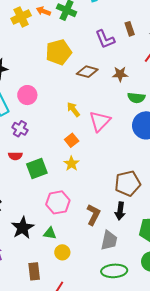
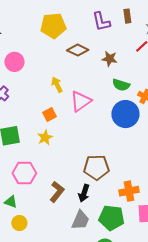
gray trapezoid: (109, 240) -> (80, 220), moved

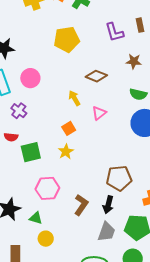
brown diamond: (78, 50) -> (96, 76), moved
brown star: (110, 59) -> (134, 61), moved
pink triangle: (81, 101) -> (99, 113), size x0.7

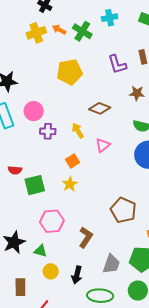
purple cross: (19, 111) -> (48, 131), moved, turned -35
brown pentagon: (119, 178) -> (123, 210), turned 30
black arrow: (108, 205) -> (77, 275), moved

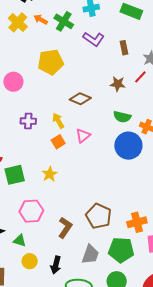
yellow cross: (36, 33) -> (18, 22), turned -30
purple L-shape: (117, 64) -> (94, 39), moved, turned -40
pink circle: (34, 111) -> (13, 82), moved
orange square: (73, 161) -> (58, 142), moved
brown pentagon: (123, 210) -> (99, 216), moved

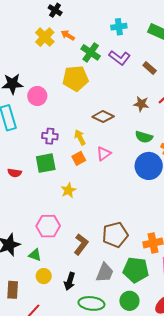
green cross: (64, 21) -> (91, 52), moved
brown rectangle: (124, 48) -> (150, 68), turned -40
green square: (15, 175) -> (46, 163), moved
brown pentagon: (99, 216) -> (115, 235), turned 30

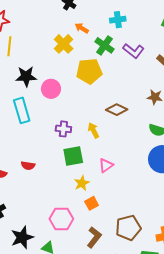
cyan cross: (119, 27) -> (118, 20), moved
yellow cross: (45, 37) -> (64, 44), moved
pink triangle: (104, 154) -> (106, 165), moved
orange square: (79, 158) -> (92, 203), moved
green square: (46, 163) -> (73, 156), moved

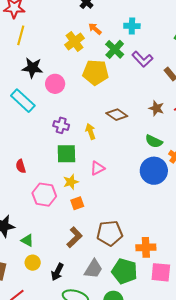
cyan rectangle: (22, 110) -> (23, 101), turned -40
red semicircle: (28, 166) -> (21, 166), moved, turned 56
pink hexagon: (61, 219) -> (44, 195), moved

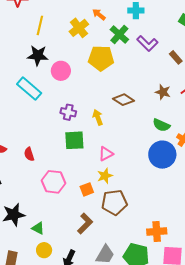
yellow line: (21, 35) -> (40, 25), moved
yellow star: (71, 182) -> (105, 176), moved
brown pentagon: (110, 233) -> (114, 202), moved

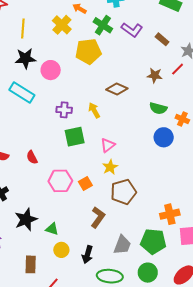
blue circle: (162, 155) -> (164, 137), size x0.7
orange square: (87, 189) -> (85, 184), moved

